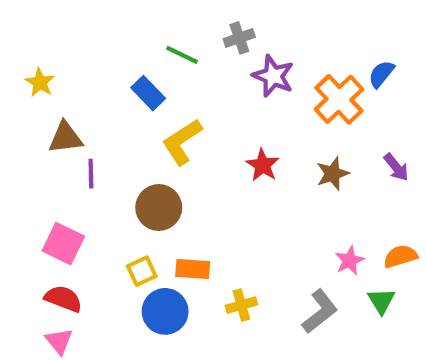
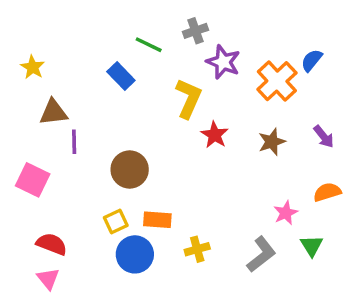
yellow L-shape: (182, 142) -> (189, 98), moved, turned 147
pink square: (63, 244) -> (33, 180), moved
orange semicircle: (400, 256) -> (327, 192), moved

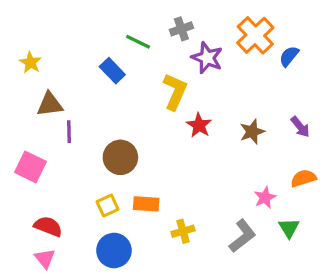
orange cross: (277, 81) -> (255, 35), moved
blue circle: (135, 254) -> (114, 250), moved

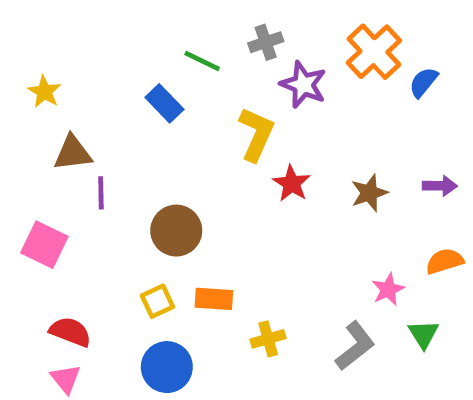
purple arrow: (300, 127) -> (440, 186), turned -50

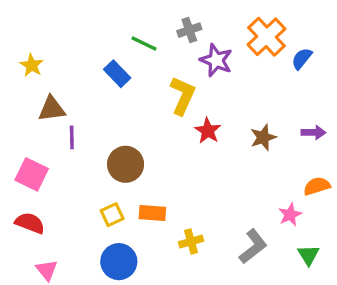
pink star: (388, 289) -> (290, 215), moved
red semicircle: (70, 332) -> (30, 223), moved
green triangle: (423, 334) -> (308, 255), moved

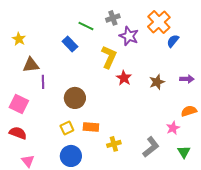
blue semicircle: (302, 59) -> (173, 41), moved

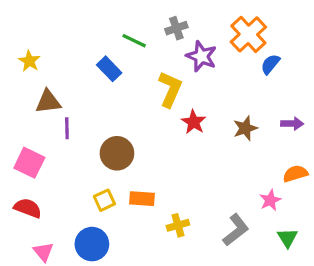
blue circle: (71, 156) -> (92, 244), moved

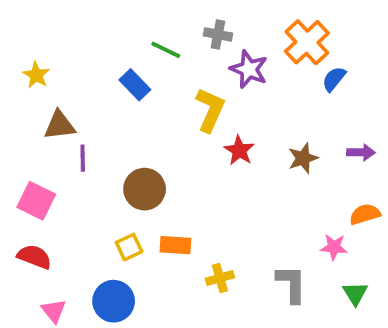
gray cross: (176, 28) -> (218, 34), turned 30
pink star: (270, 200) -> (334, 247), turned 30
gray L-shape: (236, 230) -> (291, 284), turned -52

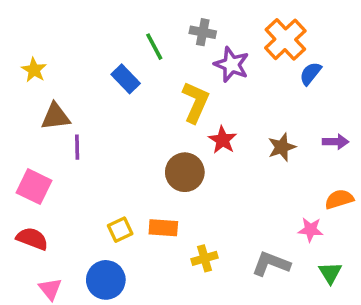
green line: (166, 50) -> (154, 47), turned 36
brown circle: (145, 189) -> (185, 172), moved
gray L-shape: (291, 284) -> (271, 264), turned -69

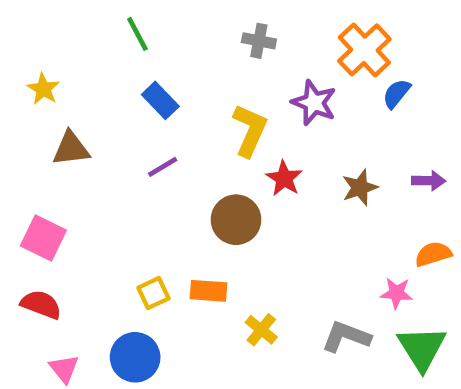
green line: (154, 47) -> (137, 34), moved
purple star: (231, 64) -> (314, 103), moved
purple line: (77, 147) -> (163, 167), moved, turned 60
yellow cross: (205, 258) -> (261, 330), turned -35
green triangle: (330, 273) -> (422, 348), size x1.6

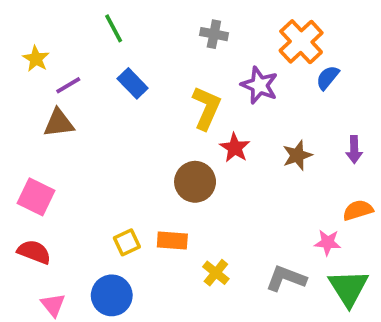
yellow star: (43, 89) -> (36, 59), moved
purple line: (163, 167) -> (68, 85), moved
purple arrow: (429, 181) -> (354, 150), turned 88

